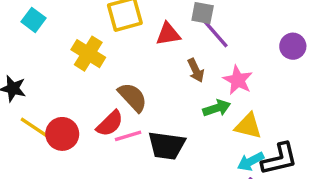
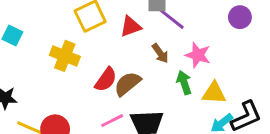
brown semicircle: (133, 97) -> (127, 84), moved, turned -76
green arrow: (217, 108) -> (184, 83), turned -80
red semicircle: (110, 123) -> (106, 80), moved

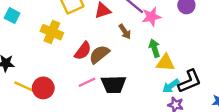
pink star: (198, 55) -> (151, 17), moved, turned -30
green arrow: (184, 83) -> (154, 48), moved

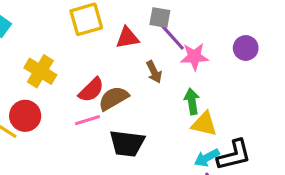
yellow cross: (52, 32) -> (40, 71), moved
pink line: (87, 82) -> (87, 120), moved
red circle: (43, 88) -> (25, 116), moved

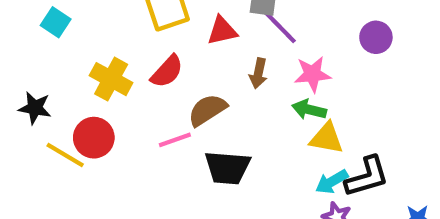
pink star: (194, 57) -> (312, 74), moved
brown arrow: (154, 72) -> (258, 73), turned 40
red semicircle: (91, 90) -> (167, 71), moved
green arrow: (192, 101) -> (309, 110), turned -65

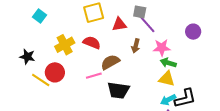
red semicircle: (167, 71) -> (92, 43), turned -114
yellow cross: (111, 79) -> (65, 45), turned 30
green arrow: (309, 110) -> (168, 63), moved

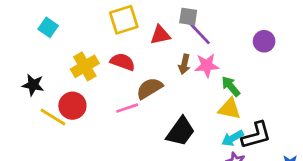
pink star: (162, 48) -> (207, 65), moved
green arrow: (168, 63) -> (231, 86), turned 35
black trapezoid: (118, 90) -> (181, 132), moved, turned -60

